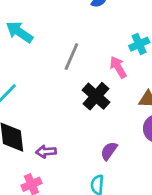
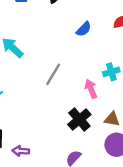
black cross: (96, 96) -> (79, 119), moved

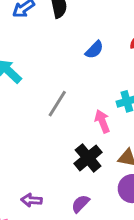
purple arrow: (21, 151) -> (31, 200), moved

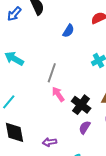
pink arrow: (102, 121) -> (58, 94), moved
purple semicircle: (80, 204) -> (85, 127), moved

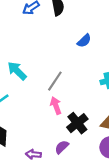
cyan arrow: (14, 59) -> (17, 71), moved
purple semicircle: (85, 127) -> (62, 147), moved

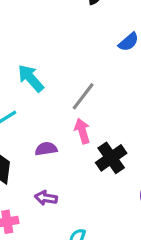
purple semicircle: (62, 147) -> (46, 149), moved, turned 32

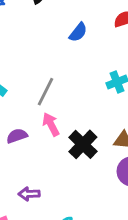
purple semicircle: (46, 149) -> (17, 136), moved

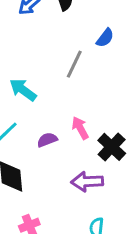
gray line: (45, 92) -> (74, 64), moved
purple arrow: (29, 194) -> (87, 182), moved, size x1.5

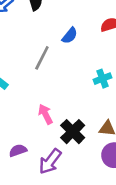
purple semicircle: (47, 140) -> (18, 150), moved
purple arrow: (87, 182) -> (50, 161), turned -52

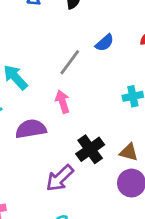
pink arrow: (45, 114) -> (62, 102), moved
purple semicircle: (18, 150) -> (31, 129), moved, size x1.5

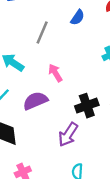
gray line: (70, 62) -> (42, 33), moved
black cross: (90, 149) -> (87, 106), turned 30

